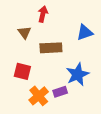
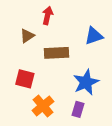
brown triangle: (24, 32) -> (27, 36), turned 32
purple rectangle: (60, 92) -> (78, 109), moved, turned -56

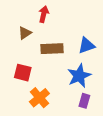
blue triangle: (94, 36) -> (86, 45), moved
purple rectangle: (78, 109) -> (84, 101), moved

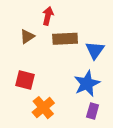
blue triangle: (86, 45) -> (95, 50), turned -36
brown rectangle: (52, 49) -> (65, 39), moved

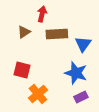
blue star: (87, 83) -> (76, 73), turned -30
purple rectangle: (93, 111) -> (81, 97), turned 48

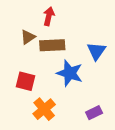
brown rectangle: (57, 34) -> (52, 45), moved
blue star: (76, 73) -> (70, 73), moved

